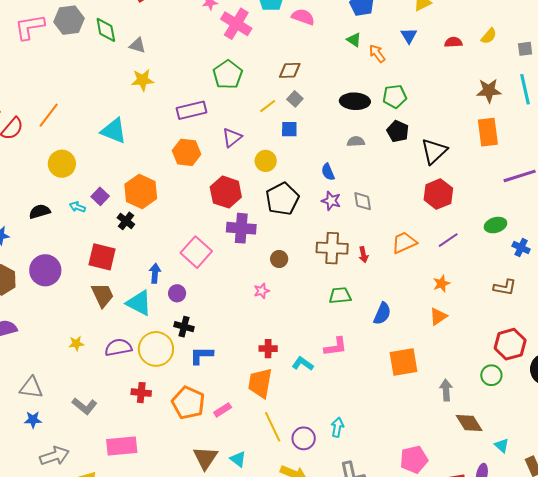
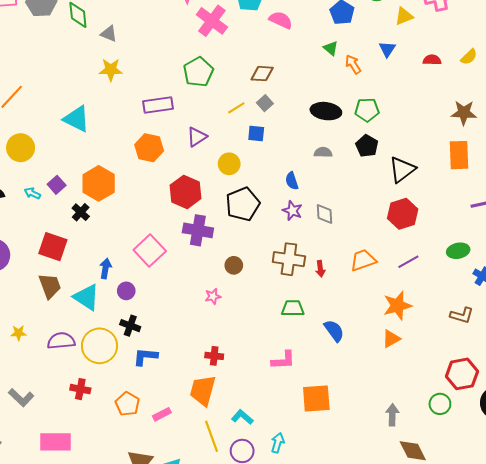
orange star: (441, 284) -> (397, 306), size x1.6
blue semicircle: (382, 314) -> (334, 331), turned -65
orange square: (404, 362) -> (316, 399), moved
cyan L-shape: (303, 364) -> (242, 417), moved
orange pentagon: (188, 403) -> (127, 404), size x0.7

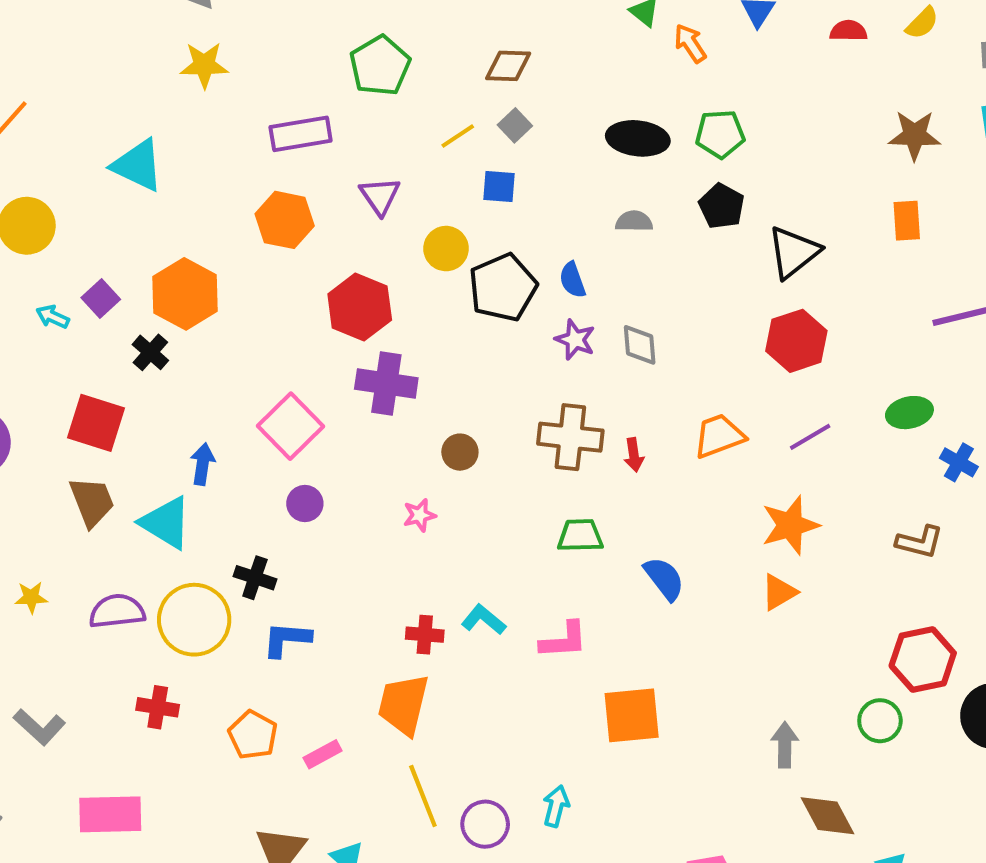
purple triangle: (197, 137) -> (380, 196), turned -30
orange rectangle: (459, 155) -> (907, 221), size x0.7
black pentagon: (243, 204) -> (503, 287), moved
purple circle: (126, 291) -> (305, 504), moved
cyan L-shape: (242, 417) -> (483, 620), moved

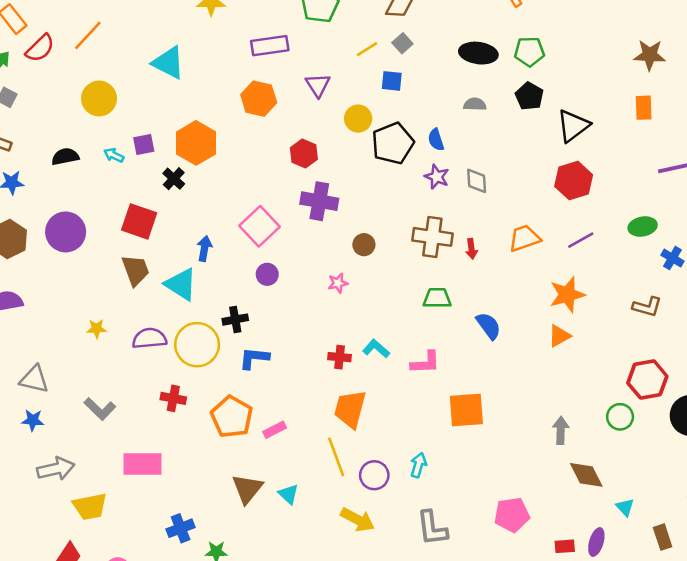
purple square: (101, 298) -> (144, 145), turned 30
red hexagon: (360, 307) -> (304, 153), size x0.7
black cross: (255, 578) -> (235, 320), turned -30
orange trapezoid: (403, 704) -> (350, 409), moved
orange pentagon: (253, 735) -> (232, 417), size x1.4

